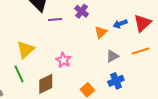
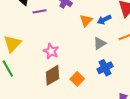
blue arrow: (120, 24) -> (104, 20), moved
brown diamond: (46, 84) -> (52, 75), moved

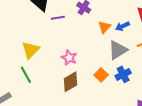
gray triangle: (100, 43) -> (118, 50), size x1.5
orange square: (77, 79) -> (101, 75), moved

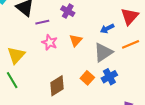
orange triangle: (104, 27) -> (76, 40), moved
pink star: (69, 58) -> (50, 42), moved

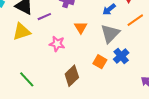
pink star: (50, 42) -> (57, 44), moved
yellow triangle: (16, 55) -> (22, 32), moved, turned 42

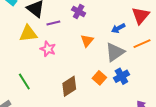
pink star: (57, 44) -> (48, 49), moved

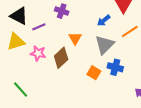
blue cross: (121, 76) -> (115, 67), turned -35
brown diamond: (69, 86) -> (61, 58), moved

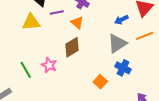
orange triangle: (75, 38) -> (77, 22), moved, turned -32
pink star: (38, 53) -> (49, 65), moved
orange square: (94, 73) -> (100, 82), moved

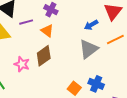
pink star: (49, 65) -> (22, 64), moved
blue cross: (123, 68) -> (96, 84), moved

